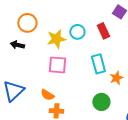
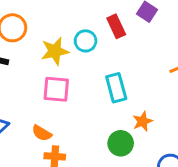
red rectangle: (103, 31) -> (116, 26), moved
orange star: (116, 78) -> (143, 121), moved

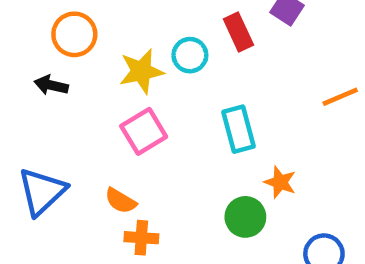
pink square: (56, 89) -> (144, 131), turned -36
orange star: (143, 121) -> (280, 182), turned -30

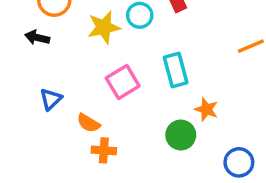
pink square: (144, 131) -> (123, 82), moved
blue triangle: (42, 191) -> (51, 99), moved, size x0.6

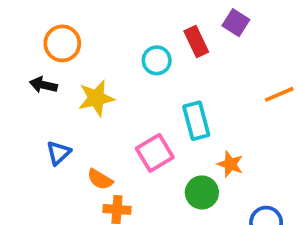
yellow star: (104, 27) -> (96, 98), moved
pink square: (123, 82) -> (155, 153), moved

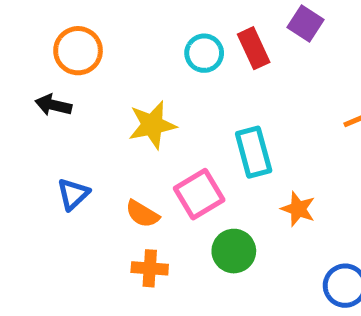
cyan circle: (157, 60) -> (204, 53), moved
yellow star: (96, 98) -> (152, 125), moved
orange semicircle: (100, 179) -> (142, 214), moved
green circle: (202, 192) -> (234, 251), moved

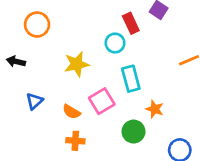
cyan circle: (204, 53) -> (115, 43), moved
black arrow: (53, 105) -> (16, 62), moved
green circle: (234, 251) -> (133, 132), moved

